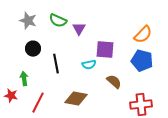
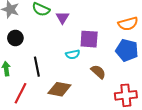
orange semicircle: (143, 35) -> (128, 24), turned 30
black line: (56, 64) -> (37, 67), moved

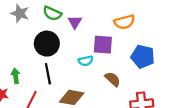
orange semicircle: (128, 24) -> (124, 22), moved
black circle: (15, 38) -> (47, 44), moved, size x1.5

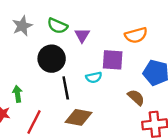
gray star: (20, 13) -> (22, 26), turned 30
black line: (48, 74) -> (66, 88), moved
brown semicircle: (113, 79) -> (136, 97), moved

